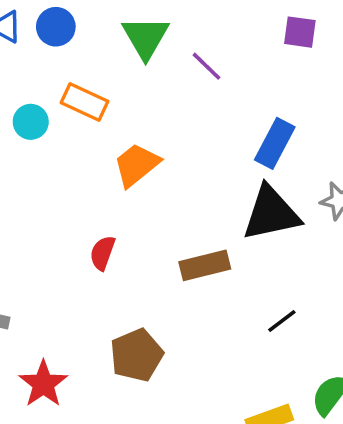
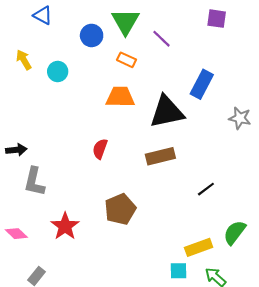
blue circle: (56, 27) -> (92, 35), moved
orange rectangle: (85, 102) -> (127, 60), moved, size x0.7
orange trapezoid: (137, 165) -> (120, 97), turned 40
black triangle: (271, 213) -> (167, 112), moved

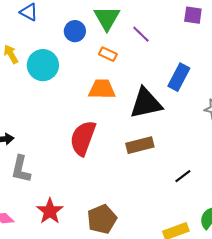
cyan circle: (58, 71) -> (43, 65), size x1.6
red semicircle: (100, 149) -> (83, 138), size x1.8
brown pentagon: (120, 209) -> (102, 219), moved

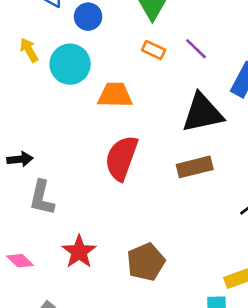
blue circle: (75, 31) -> (88, 17), moved
purple line: (141, 34) -> (196, 49), moved
orange trapezoid: (102, 89) -> (115, 95), moved

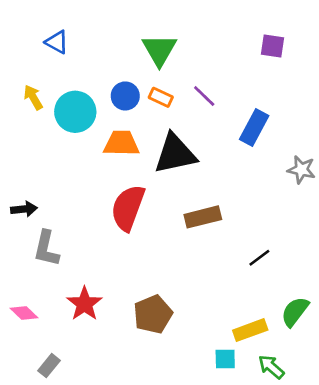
blue circle: (88, 17) -> (125, 96), moved
black triangle: (202, 113) -> (175, 154), moved

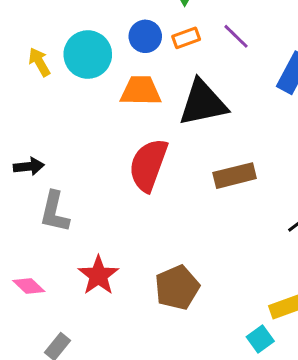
yellow arrow: (33, 97) -> (39, 62), moved
orange rectangle: (161, 97) -> (186, 38), turned -45
cyan square: (225, 359) -> (260, 339), turned -35

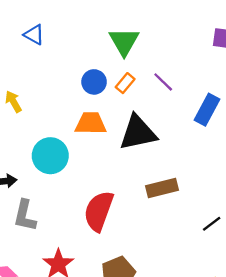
orange rectangle: (186, 38) -> (125, 83), turned -30
cyan circle: (88, 55) -> (50, 156), moved
red semicircle: (148, 165) -> (99, 211), moved

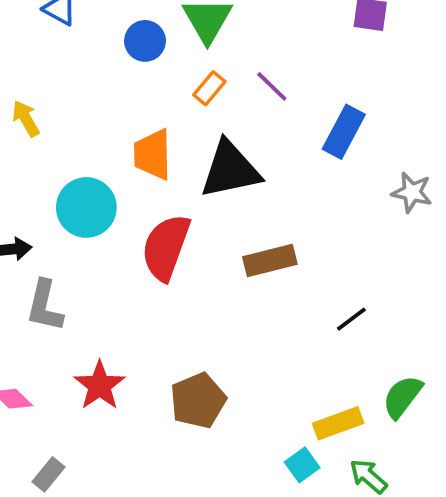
blue circle: (94, 82) -> (145, 41), moved
orange trapezoid: (91, 123) -> (153, 154), turned -92
red semicircle: (99, 211) -> (166, 247), moved

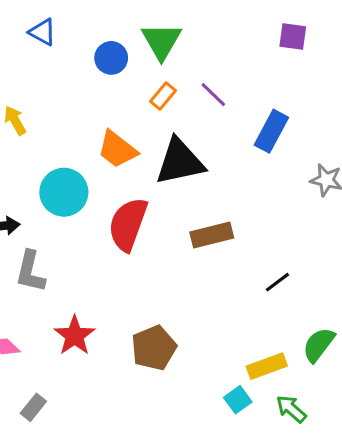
orange trapezoid: (153, 154) -> (117, 149), turned -51

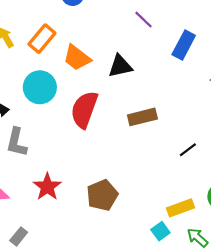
orange rectangle: (163, 96) -> (42, 39), moved, size x1.5
black triangle: (180, 162) -> (120, 66), size x0.7

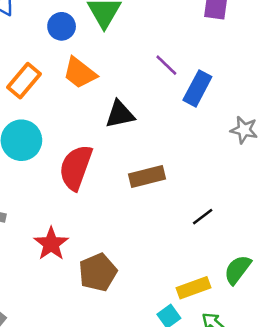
purple line: (144, 20) -> (166, 65), moved
orange trapezoid: (77, 58) -> (80, 73), moved
red star: (47, 187) -> (51, 244), moved

